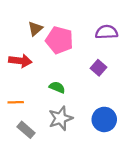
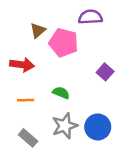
purple semicircle: (107, 32) -> (90, 17), moved
orange line: (16, 102) -> (26, 100), moved
blue circle: (104, 119) -> (98, 127), moved

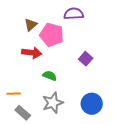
red arrow: (22, 65) -> (32, 53), moved
orange line: (26, 100) -> (14, 94), moved
blue circle: (98, 127) -> (92, 104), moved

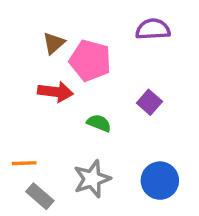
purple semicircle: (74, 14) -> (153, 29), moved
green semicircle: (50, 76) -> (99, 123), moved

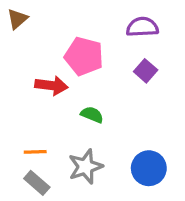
brown triangle: (54, 43) -> (17, 19), moved
purple square: (149, 102) -> (146, 71), moved
orange line: (24, 163) -> (35, 152), moved

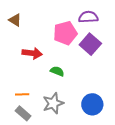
brown triangle: (17, 19) -> (15, 20), moved, turned -48
pink pentagon: (84, 56) -> (65, 33), moved, turned -30
purple square: (146, 71) -> (90, 44), size x1.5

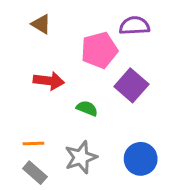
brown triangle: (15, 20) -> (41, 24), moved
purple square: (90, 44) -> (131, 85), moved

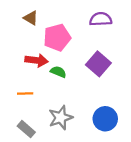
pink pentagon: (99, 50) -> (57, 37), moved
green semicircle: (87, 108) -> (58, 72), moved
orange line: (33, 144) -> (25, 94), moved

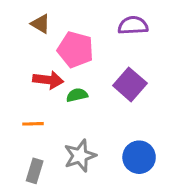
pink pentagon: (57, 37) -> (75, 50), turned 30
green semicircle: (58, 72) -> (77, 95), turned -35
gray rectangle: (26, 129) -> (35, 171), turned 66

